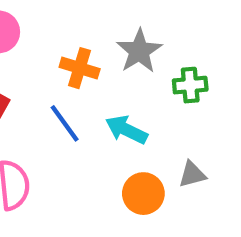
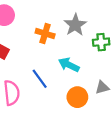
blue line: (65, 123) -> (40, 79), moved

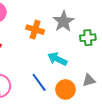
blue line: (40, 79) -> (39, 82), moved

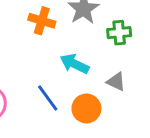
gray triangle: (89, 80) -> (116, 82), moved, turned 40

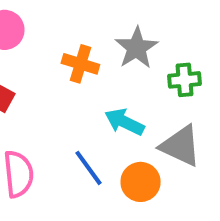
gray triangle: (116, 82) -> (181, 146), size x1.6

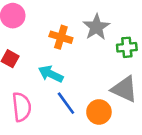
cyan arrow: (125, 122) -> (51, 74), moved

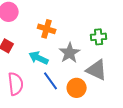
gray star: (96, 27) -> (70, 53), moved

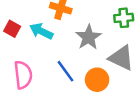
cyan arrow: (39, 58) -> (41, 31), moved

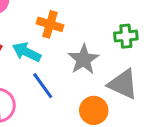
blue line: (66, 71) -> (43, 86), moved

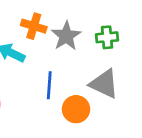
gray star: (84, 59) -> (66, 36), moved
blue line: (43, 86) -> (49, 85), moved, turned 40

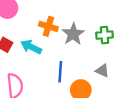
gray triangle: (104, 84) -> (102, 71), size x0.6

